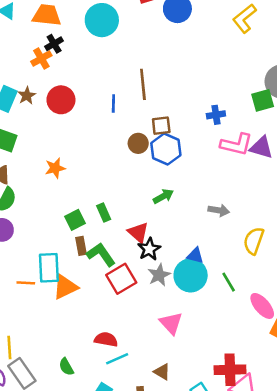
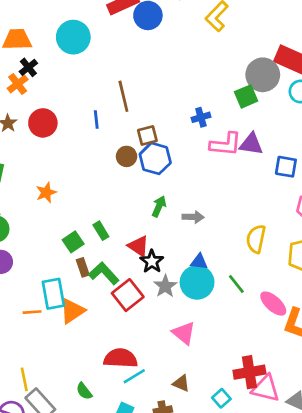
green arrow: (163, 196) -> (159, 206), turned -30
gray arrow: (219, 210) -> (193, 217), moved
red semicircle: (106, 339) -> (120, 358), size x1.4

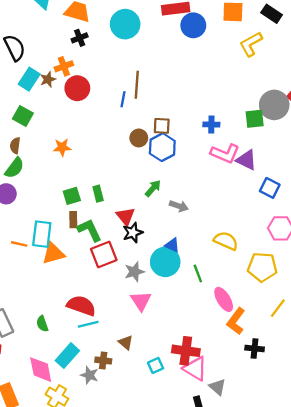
orange cross: (18, 84) -> (64, 66), moved
brown line: (123, 96) -> (137, 85), moved
yellow semicircle: (256, 239) -> (226, 241), turned 85
gray star: (165, 286) -> (134, 272), moved

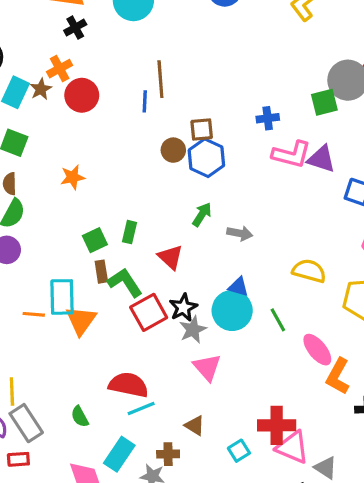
green rectangle: (98, 194) -> (129, 232), turned 35
black star: (133, 233) -> (183, 308), moved
orange triangle: (53, 253) -> (81, 320), turned -30

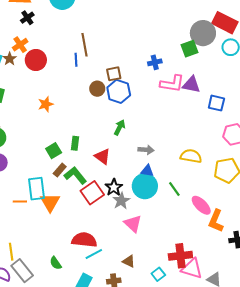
orange star: (73, 177) -> (46, 104), moved
gray arrow: (240, 233) -> (146, 150), moved
brown rectangle: (101, 272) -> (60, 170), turned 56

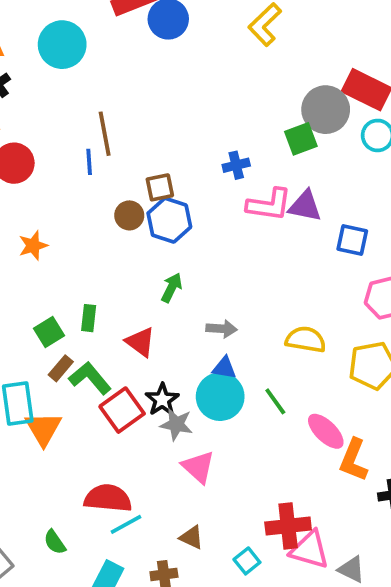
gray star: (121, 201) -> (176, 424), turned -30

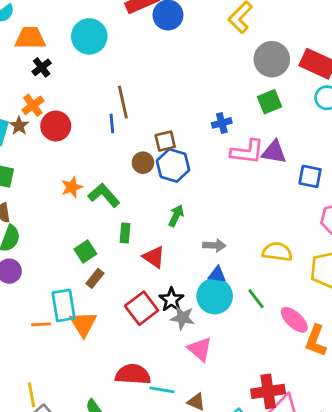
gray circle: (326, 110) -> (272, 59), moved
green rectangle: (89, 318) -> (125, 233), moved
green L-shape: (90, 378) -> (104, 195), moved
cyan line: (126, 524) -> (162, 390), moved, turned 40

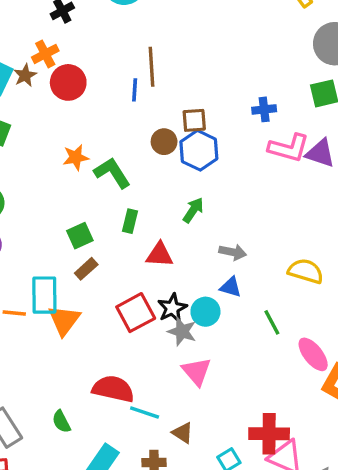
red triangle: (154, 257) -> (160, 255), turned -40
cyan circle: (215, 296) -> (205, 312), moved, size x0.7

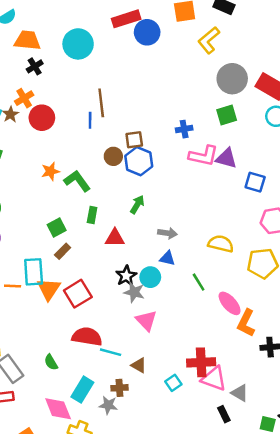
red square: (136, 313) -> (78, 294), moved

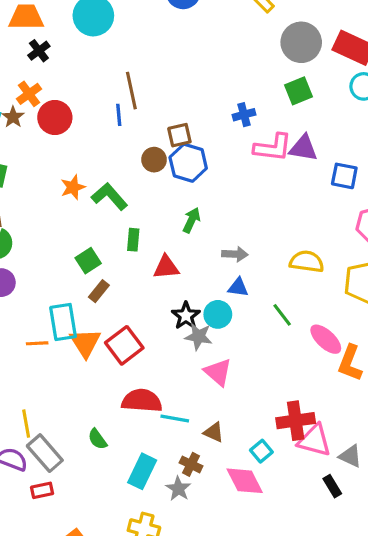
brown cross: (119, 388) -> (191, 464), turned 35
gray star: (108, 405) -> (178, 489), turned 30
pink diamond: (58, 409) -> (245, 481), moved

